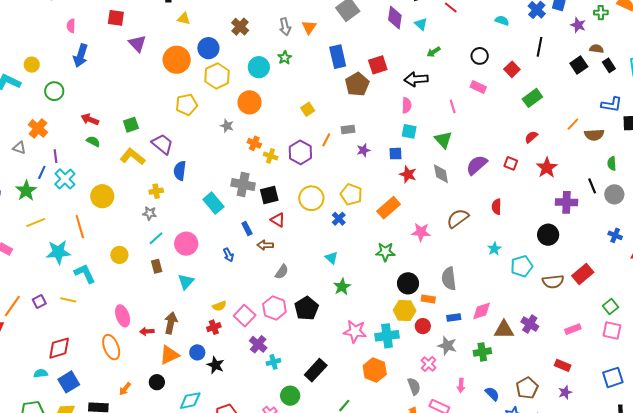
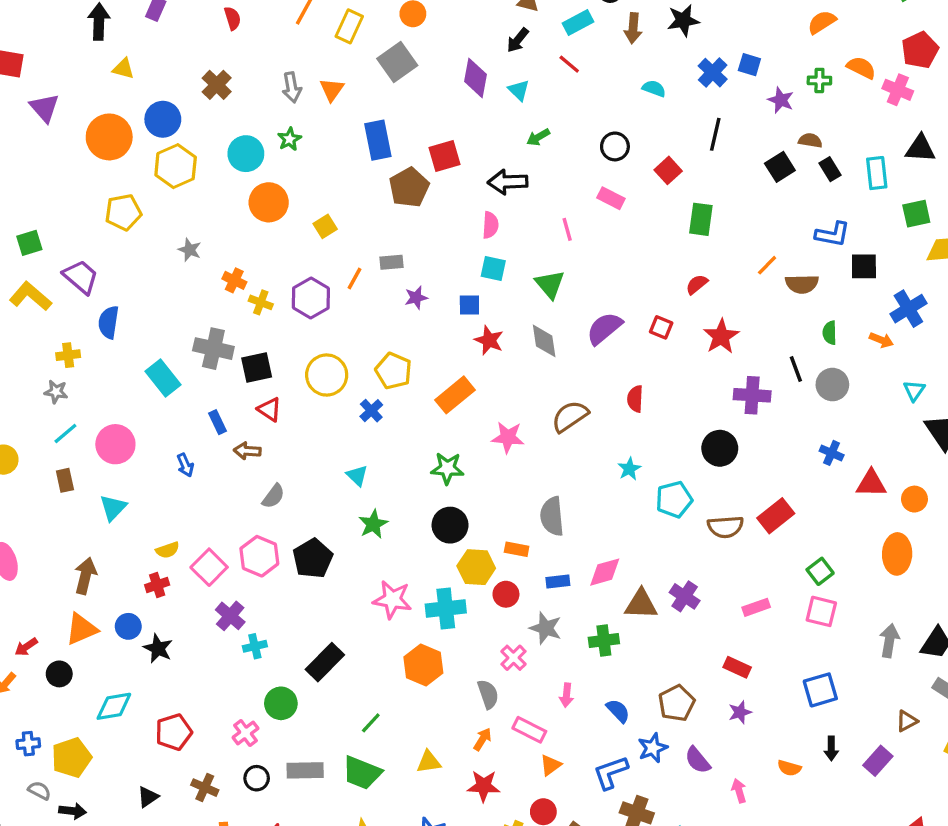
green rectangle: (532, 98) -> (701, 219), turned -48
orange circle: (249, 102) -> (269, 202), moved
black circle: (408, 283) -> (450, 525), moved
red arrow: (147, 331) -> (26, 647), moved, turned -32

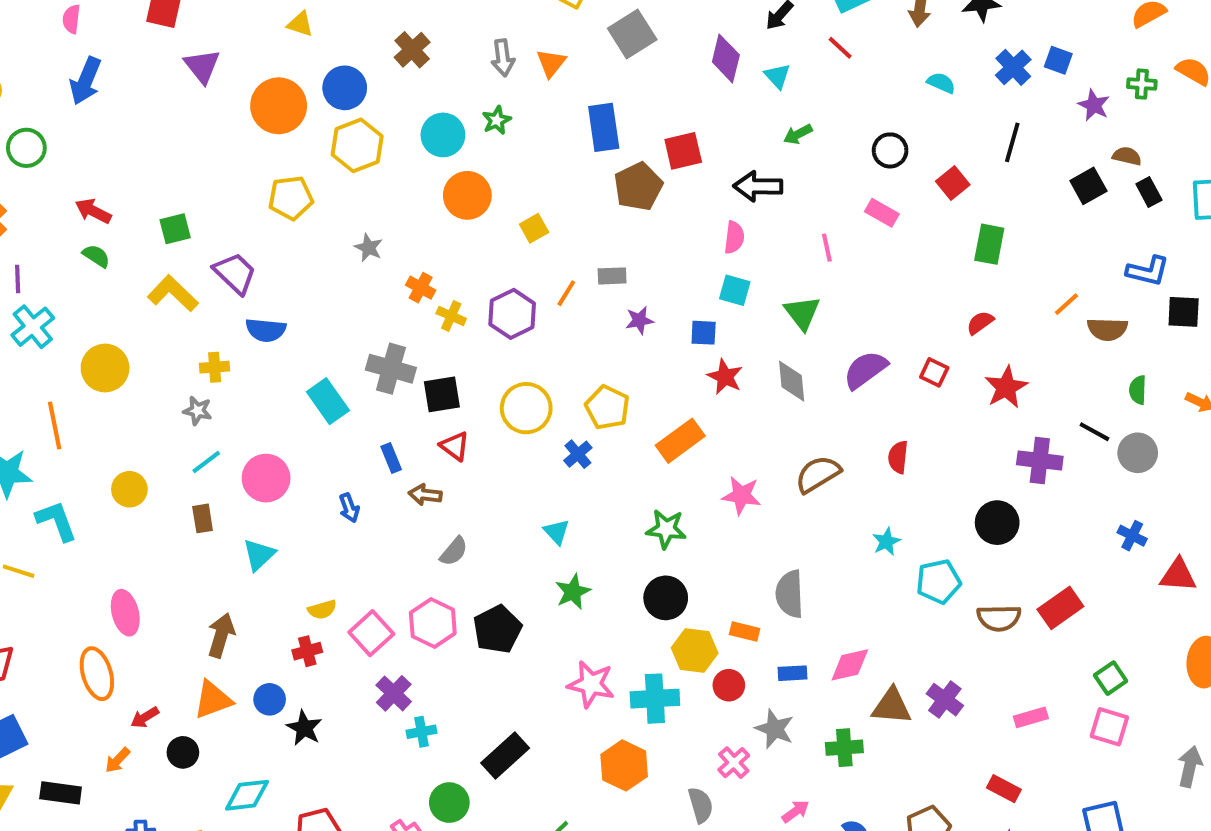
blue semicircle: (109, 322) -> (266, 330), turned -96
black line: (796, 369) -> (1094, 432), turned -44
pink arrow: (566, 695) -> (795, 811), turned -135

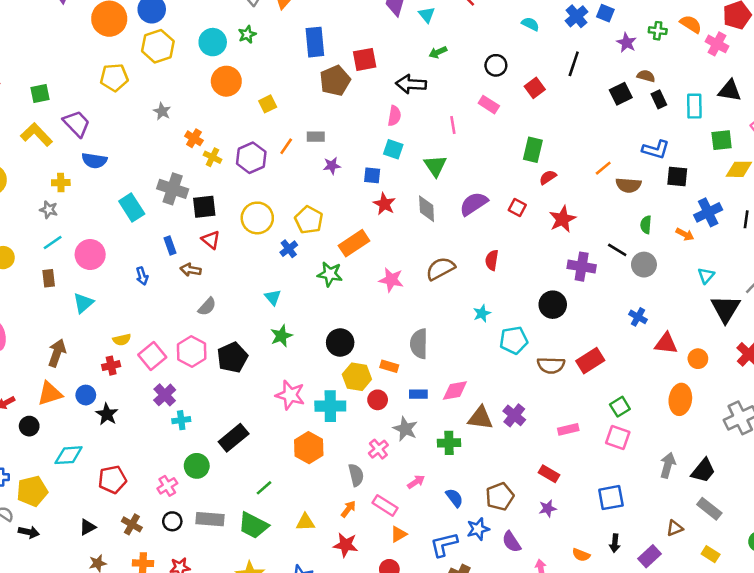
green rectangle: (989, 244) -> (533, 150), moved
green star: (666, 529) -> (330, 274), moved

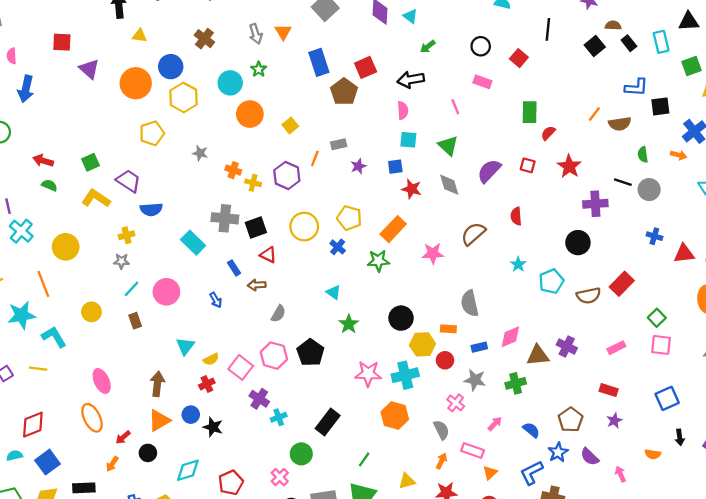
cyan triangle: (83, 303) -> (185, 346), moved

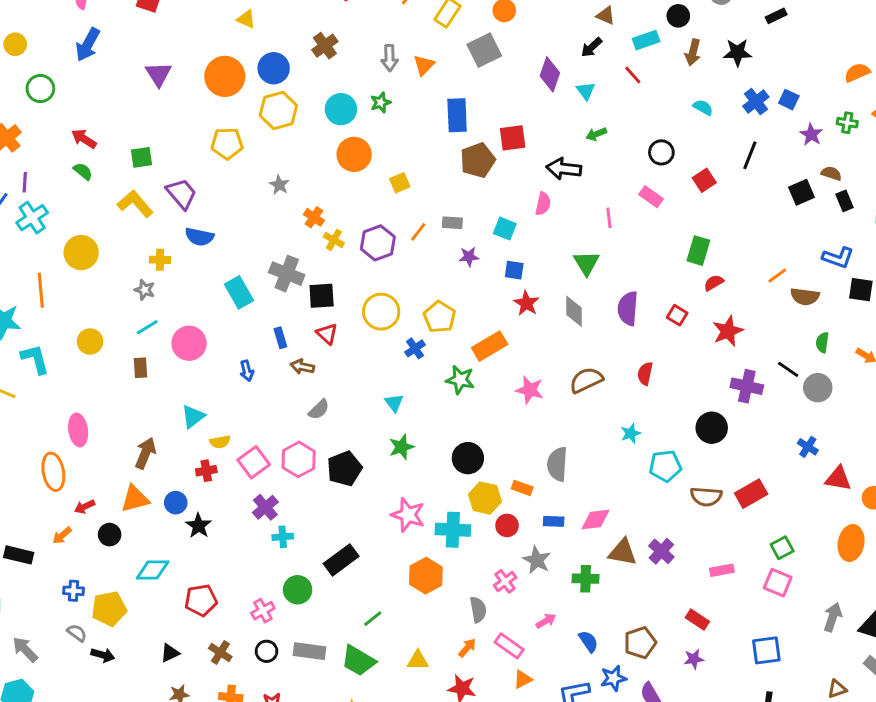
purple triangle: (89, 69) -> (158, 74), moved
cyan square: (408, 140) -> (505, 229), moved
purple semicircle: (489, 171) -> (628, 308), turned -55

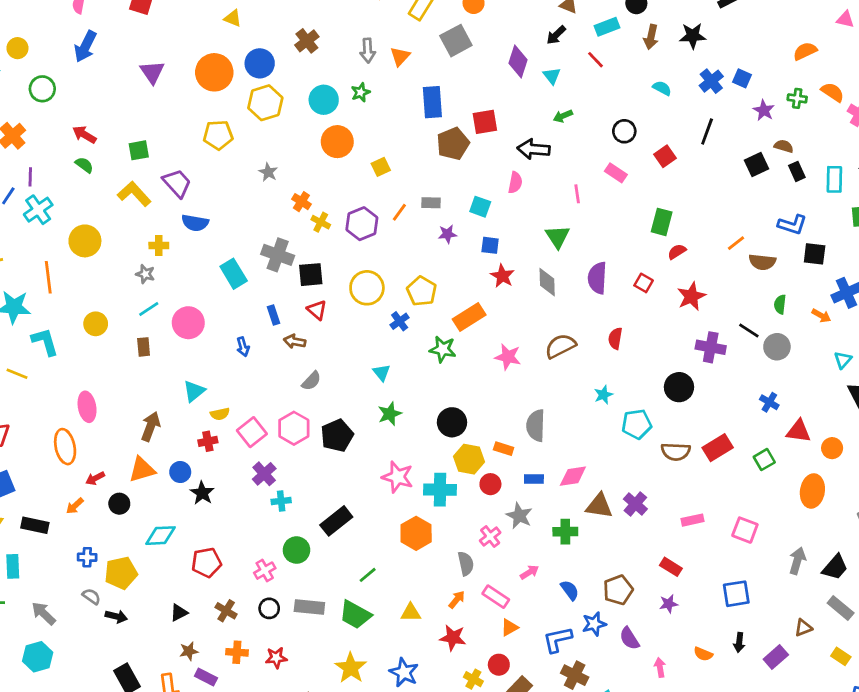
green square: (782, 548) -> (764, 460), moved

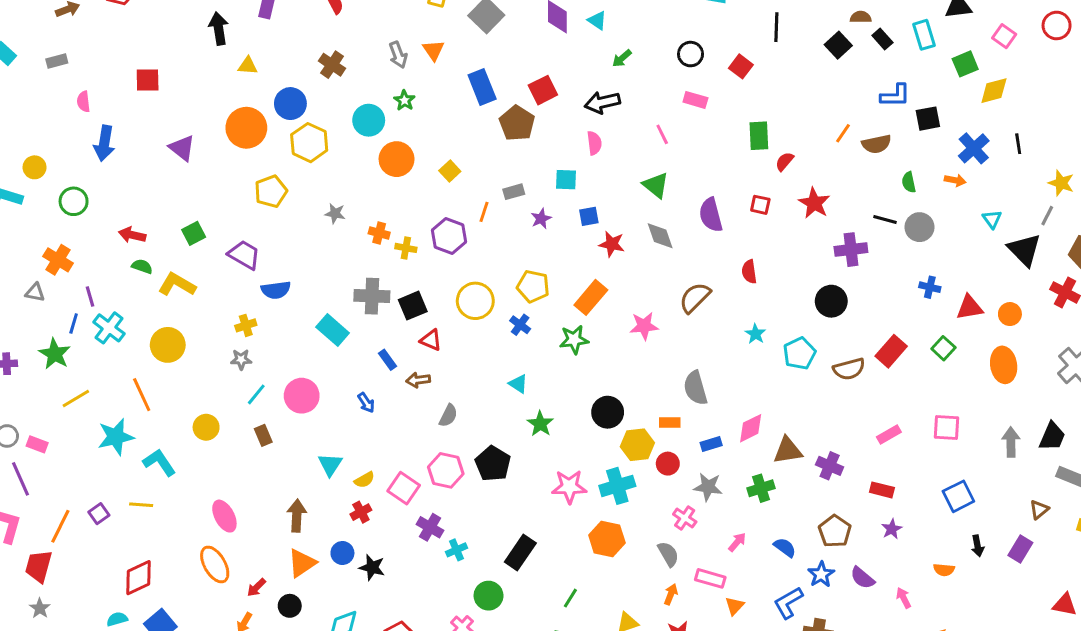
yellow L-shape: (134, 194) -> (177, 285), moved
purple cross: (635, 504) -> (830, 466), moved

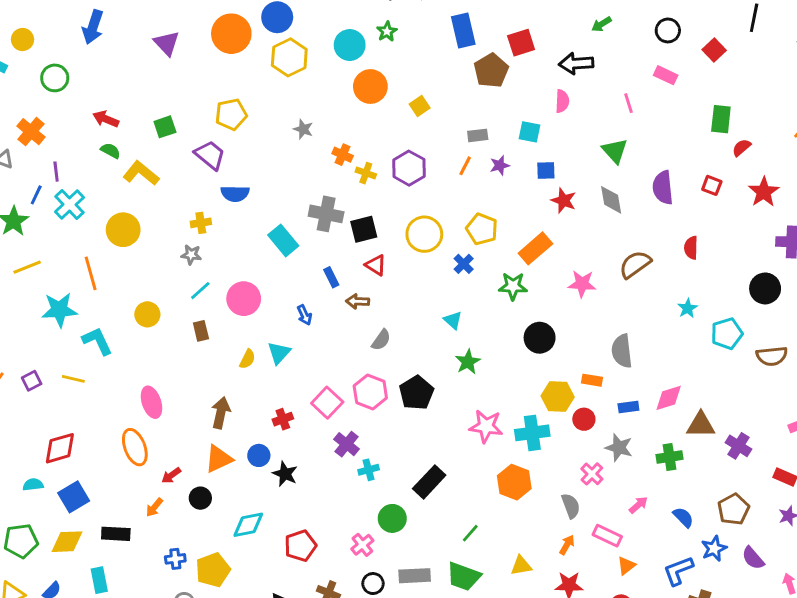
yellow pentagon: (271, 191) -> (231, 114), moved
orange line: (484, 212) -> (465, 166), moved
black circle: (608, 412) -> (540, 338), moved
cyan triangle: (330, 465) -> (279, 353), moved
yellow semicircle: (364, 480) -> (247, 359), moved, turned -42

